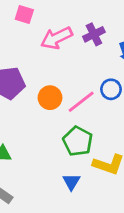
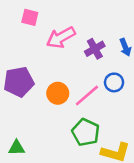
purple cross: (94, 34) -> (95, 49), moved

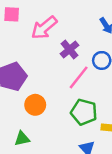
purple cross: (95, 49) -> (69, 50), moved
orange circle: (58, 93) -> (35, 105), moved

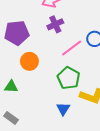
purple cross: (69, 50) -> (55, 24), moved

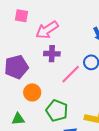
purple cross: (55, 24) -> (52, 54), turned 35
green pentagon: (68, 78) -> (57, 111), moved

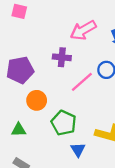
pink square: (22, 16) -> (19, 11), moved
pink arrow: (47, 30) -> (83, 30), moved

